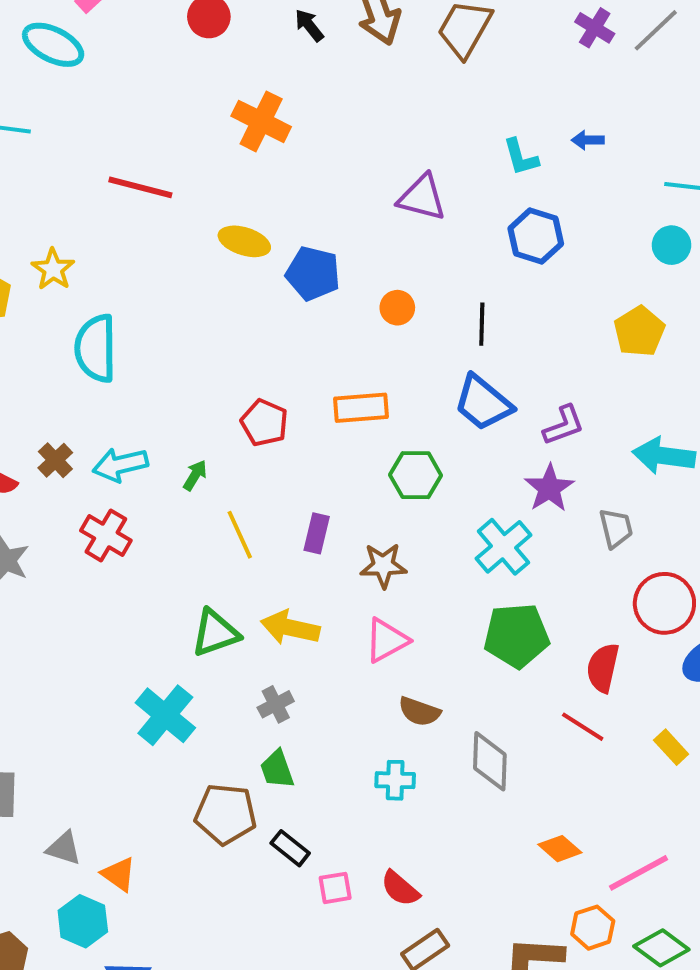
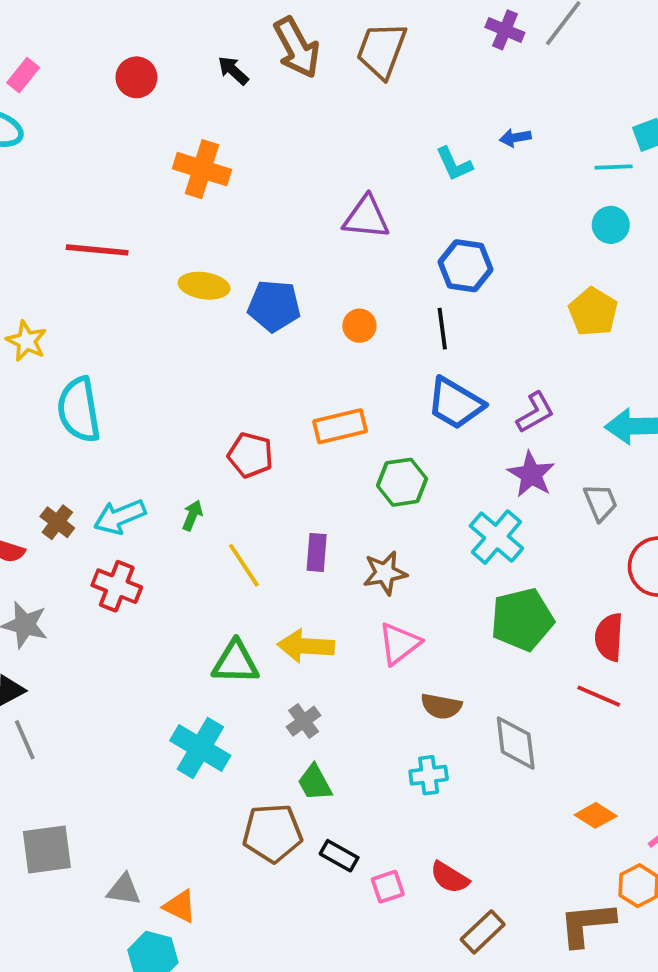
blue hexagon: (536, 236) -> (465, 266), moved
green triangle: (215, 633) -> (235, 662), turned 30

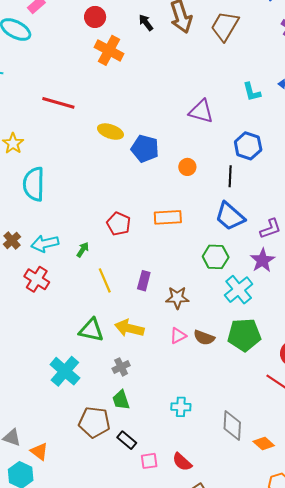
orange cross: (202, 169) -> (109, 50), moved
green hexagon: (402, 482) -> (216, 257), moved
pink triangle: (399, 644) -> (178, 336), size x0.7
brown semicircle: (441, 706) -> (204, 338), moved
gray diamond: (516, 743) -> (232, 425), moved

